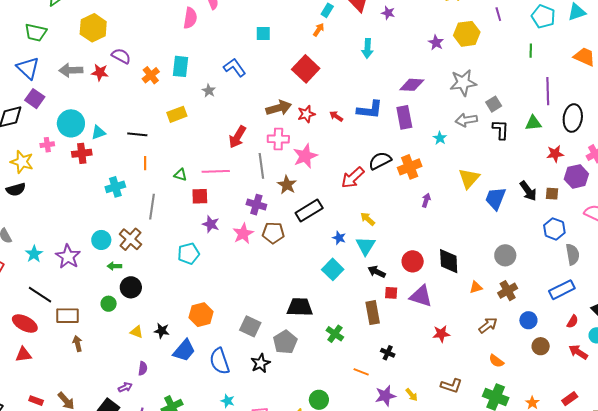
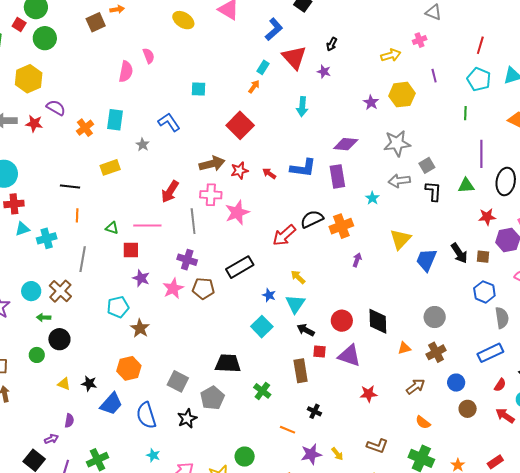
cyan triangle: (98, 132) -> (22, 229), moved
brown star: (287, 185) -> (140, 328), moved

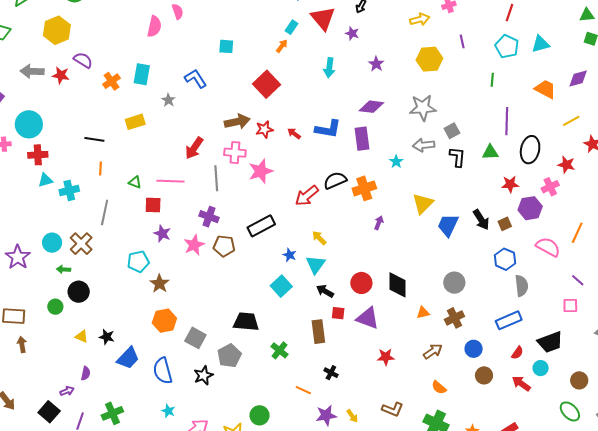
purple star: (371, 102) -> (376, 64), moved
brown square: (483, 257) -> (505, 224), turned -32
orange hexagon: (129, 368) -> (164, 321), moved

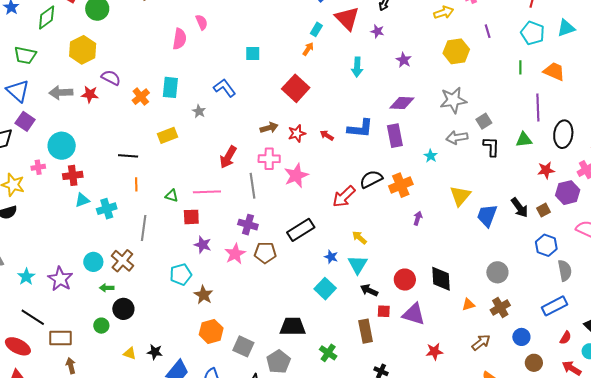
orange trapezoid: (545, 89) -> (554, 71), moved
brown arrow: (237, 122) -> (269, 128), size x0.7

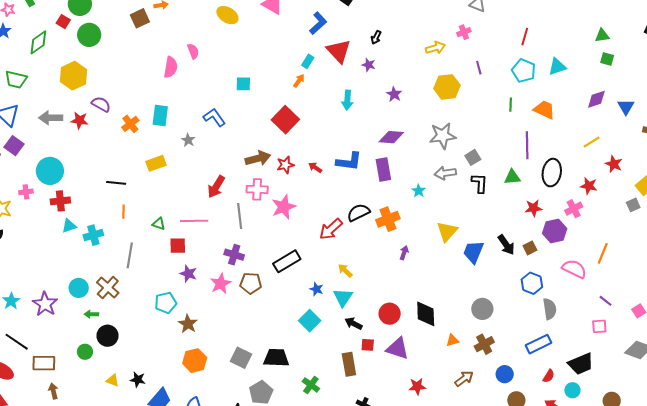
brown arrow: (269, 128) -> (258, 158), size x1.4
gray square: (243, 346) -> (241, 358), moved

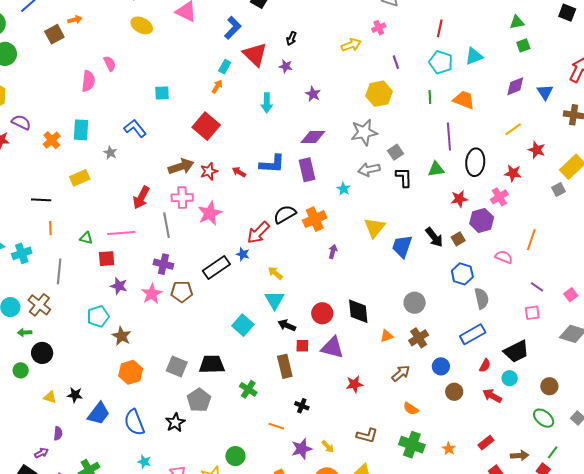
green square: (607, 59) -> (523, 45), turned -32
yellow hexagon: (447, 87) -> (379, 94), moved
pink semicircle: (574, 269) -> (504, 257), size x0.7
blue star: (316, 289) -> (243, 254), moved

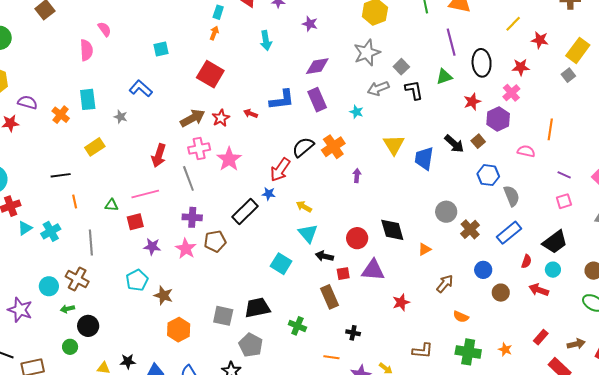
brown cross: (419, 338) -> (470, 229), moved

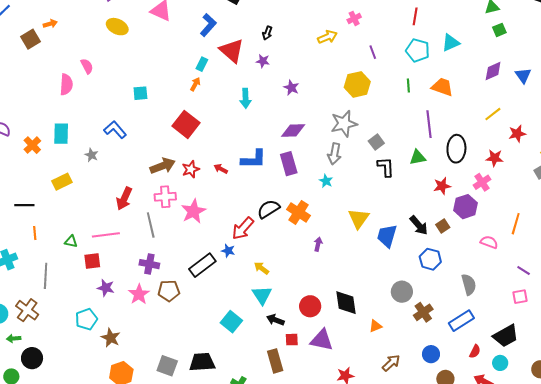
red star: (540, 40) -> (517, 134), turned -30
gray arrow: (378, 88) -> (334, 154), moved, turned -65
orange cross: (333, 147) -> (299, 212), turned -30
blue hexagon: (488, 175) -> (430, 259), moved

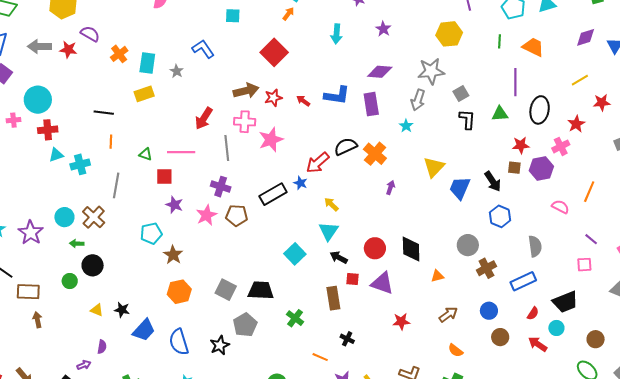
cyan rectangle: (61, 134) -> (147, 63), moved
red star: (495, 158) -> (576, 124), turned 30
brown square: (443, 226) -> (514, 168), moved, turned 32

